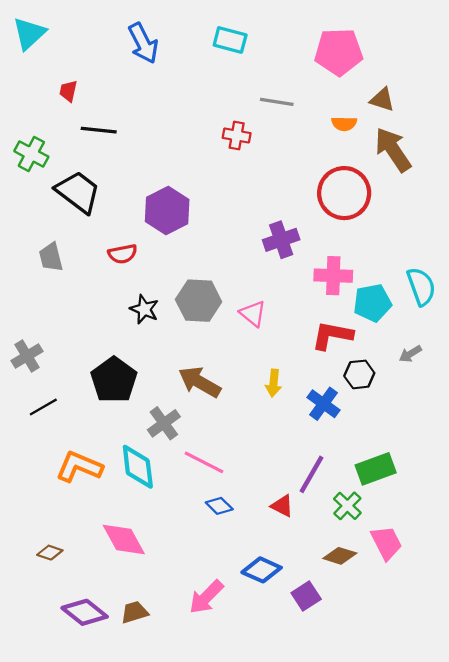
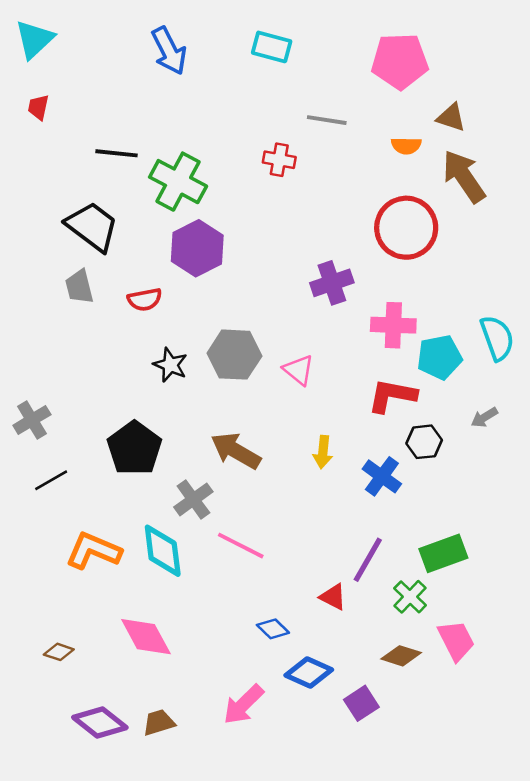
red trapezoid: (68, 91) -> (38, 107), moved
green cross: (31, 154) -> (178, 182), moved, size x1.4
gray trapezoid: (51, 257) -> (79, 287), moved
blue diamond: (219, 506) -> (273, 629), moved

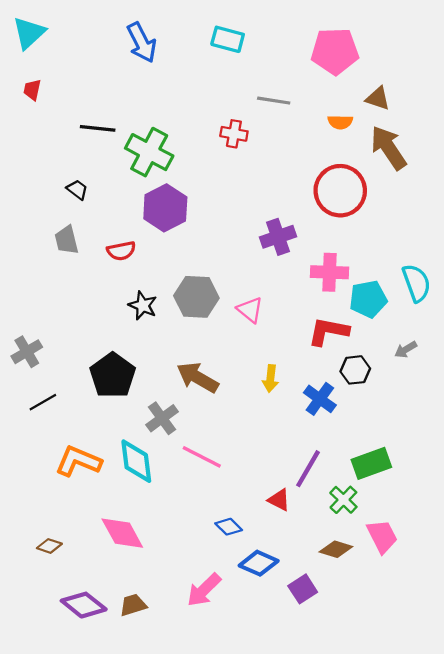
black trapezoid: (92, 226) -> (77, 190), size x0.5

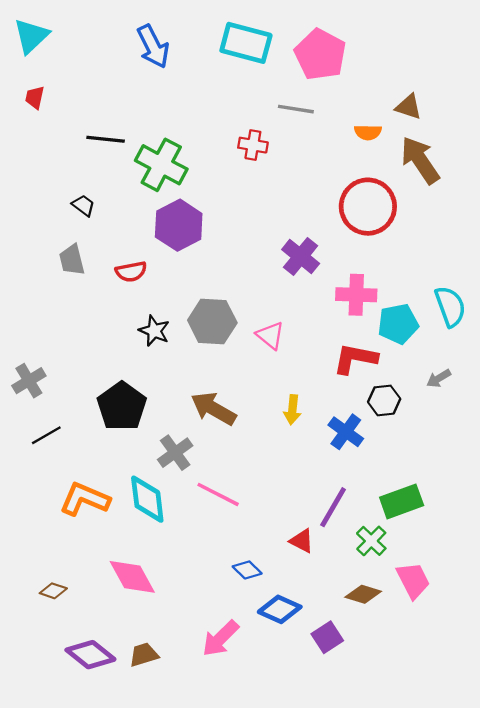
cyan rectangle: (228, 39) -> (246, 43), size x1.4
pink pentagon: (335, 51) -> (320, 55), moved, turned 30
purple cross: (278, 237) -> (301, 256), turned -32

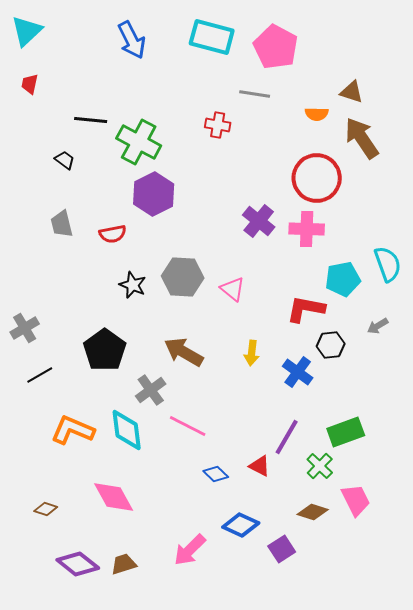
black trapezoid: (83, 205) -> (65, 160), moved
pink cross: (356, 295) -> (307, 229), moved
blue diamond: (247, 570) -> (216, 474), moved

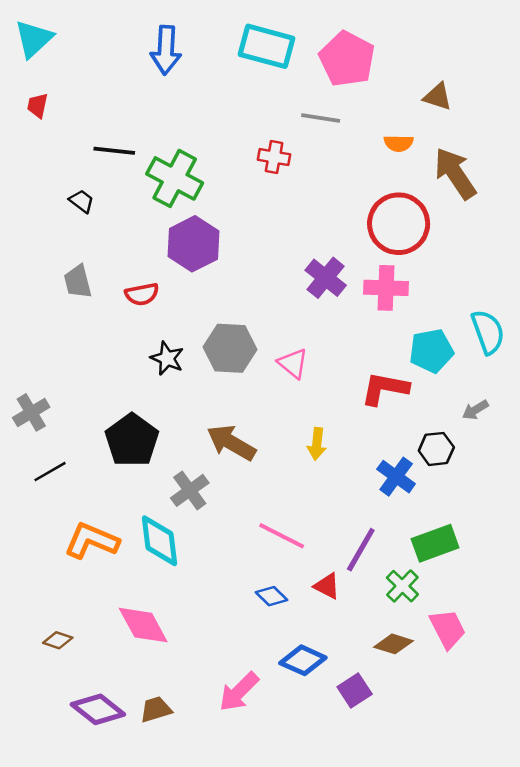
blue arrow: (132, 40) -> (166, 50), turned 30
brown triangle: (352, 92) -> (438, 97), moved
black hexagon: (331, 345) -> (436, 449), moved
blue cross: (298, 372) -> (396, 477), moved
pink line: (188, 426) -> (282, 536), moved

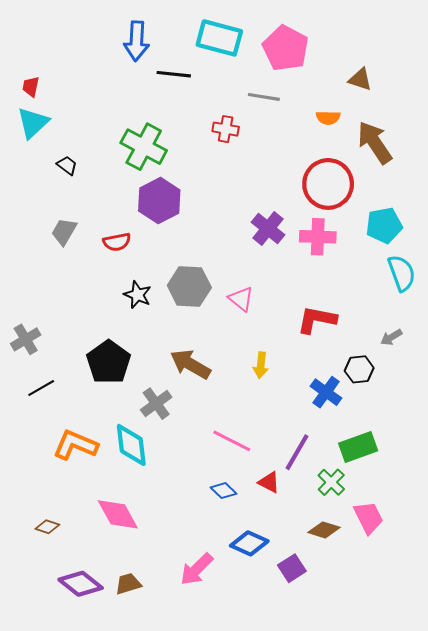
cyan triangle: (34, 39) -> (33, 123), moved
black line: (114, 151) -> (174, 74), moved
gray trapezoid: (78, 282) -> (64, 232), turned 44
cyan pentagon: (431, 351) -> (384, 225), moved

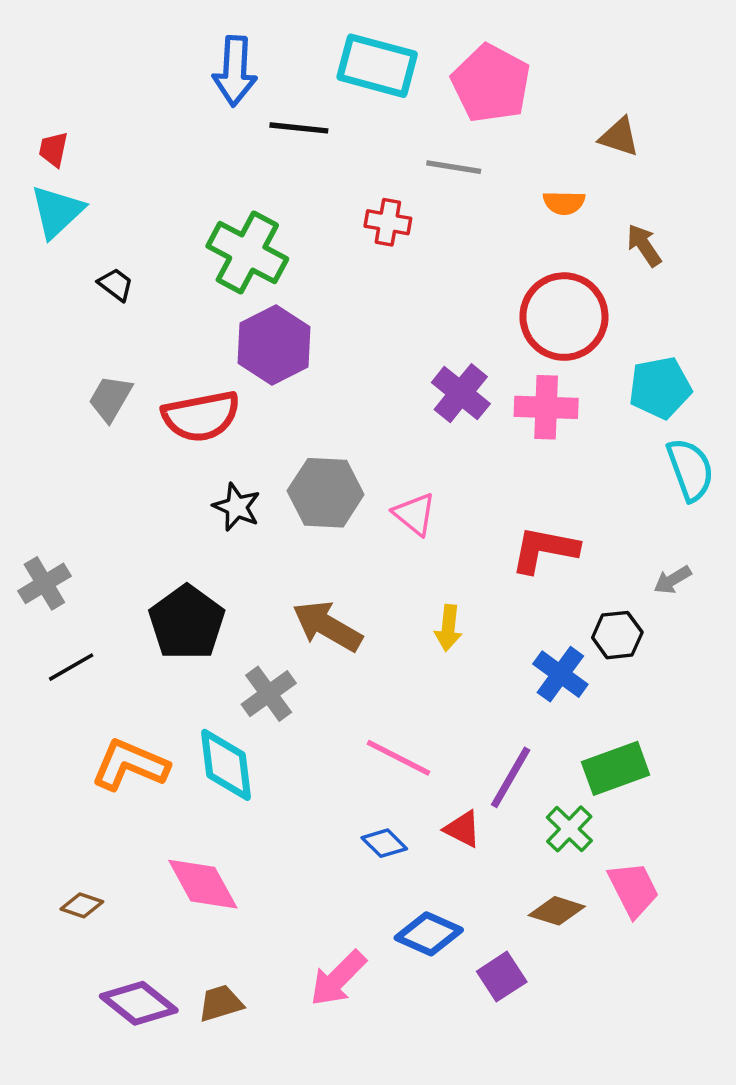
brown arrow: (375, 143) -> (644, 245), size x0.6
red semicircle: (117, 242) -> (201, 416), size x1.6

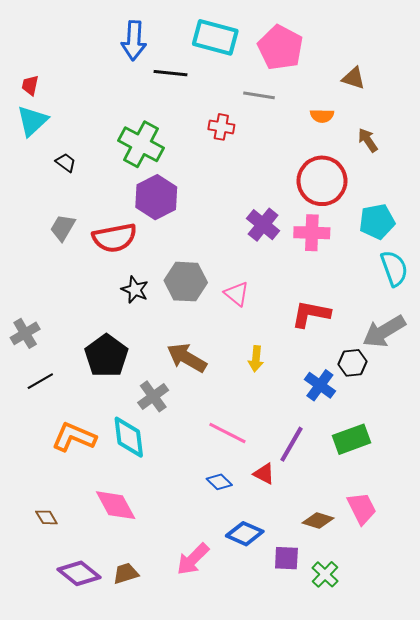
gray arrow: (672, 580) -> (384, 331), size x2.0
green cross: (569, 829) -> (325, 574), moved
brown diamond: (82, 905) -> (46, 517), turned 40
purple square: (502, 977) -> (286, 558), turned 36

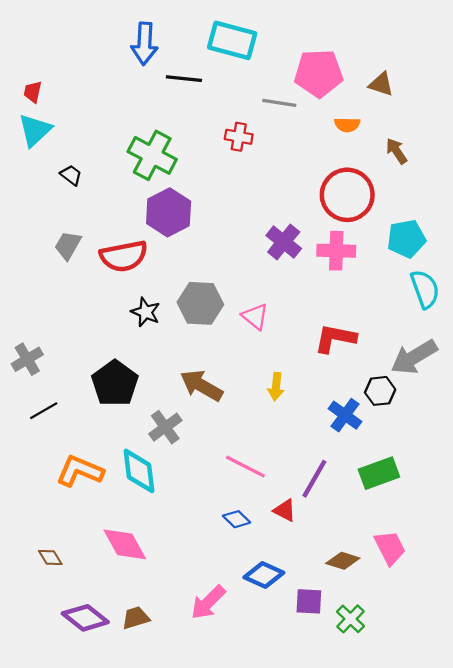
pink pentagon: (280, 48) -> (319, 73), moved, turned -30

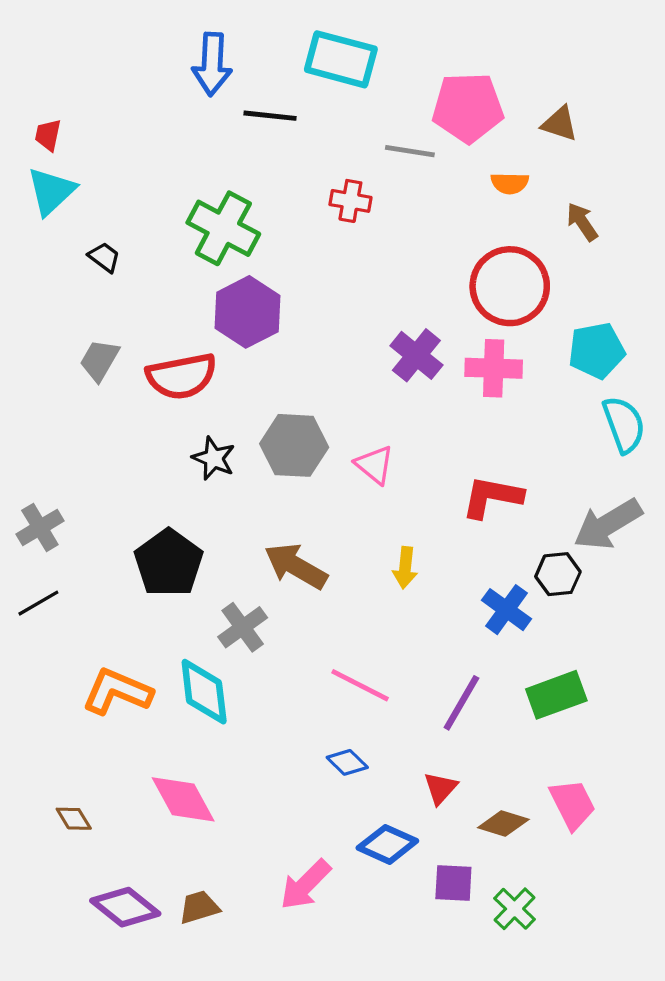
black line: (44, 411) -> (38, 603), moved
red triangle: (285, 510) -> (441, 788), moved, turned 45

